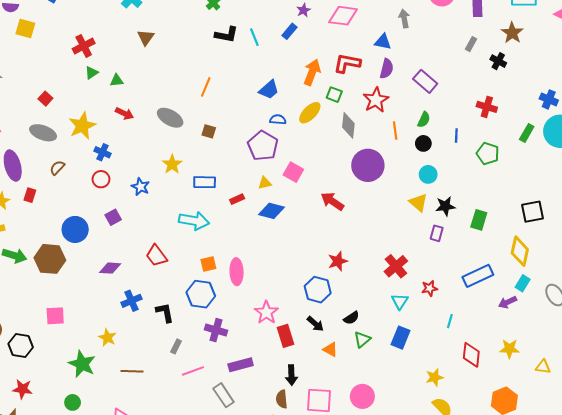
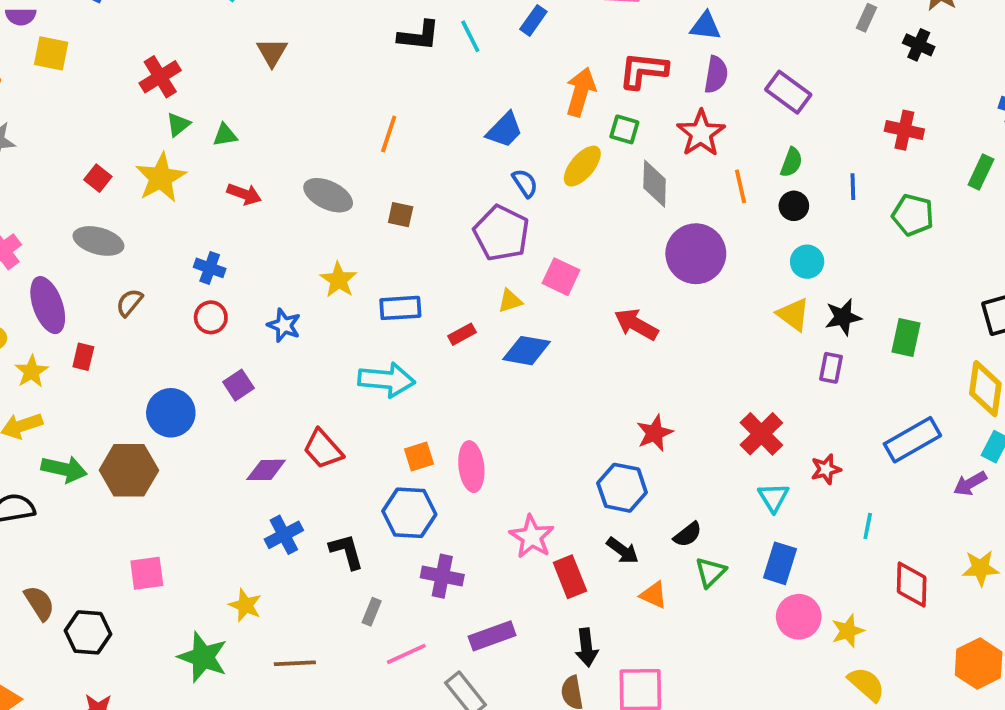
blue semicircle: (278, 120) -> (525, 183), turned 56
yellow star: (82, 126) -> (161, 178), moved
purple diamond: (110, 268) -> (266, 470), moved
pink circle: (362, 396) -> (799, 617), moved

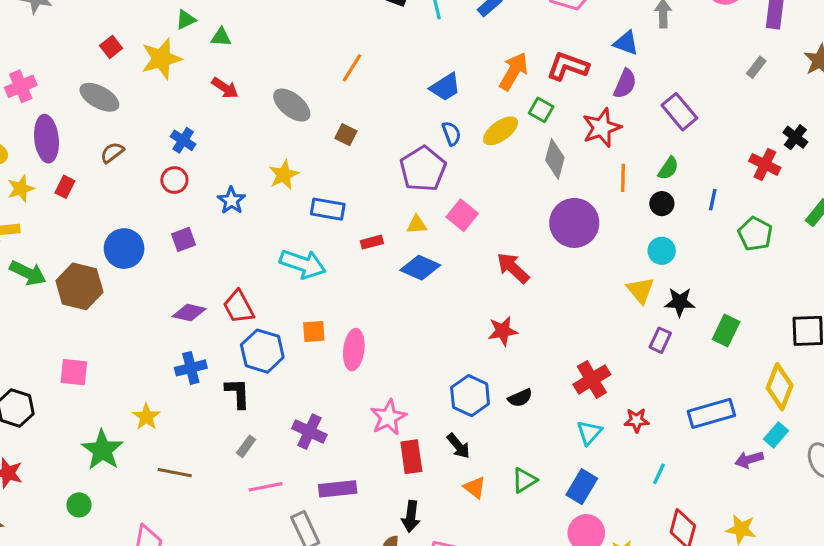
black cross: (919, 45) -> (795, 137), moved
red star: (655, 433) -> (503, 331), moved
blue hexagon: (409, 513) -> (262, 351), moved
black semicircle: (688, 534) -> (520, 398), moved

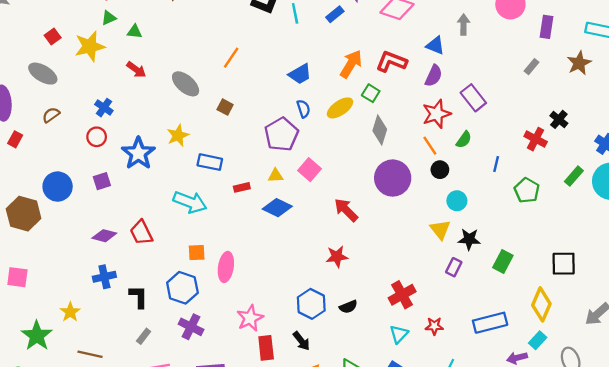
red star: (602, 128) -> (437, 114), moved
orange line: (623, 178) -> (430, 146), turned -36
blue star: (231, 200) -> (138, 153), size x1.6
black circle: (662, 204) -> (440, 170), moved
blue hexagon: (262, 351) -> (182, 288), moved

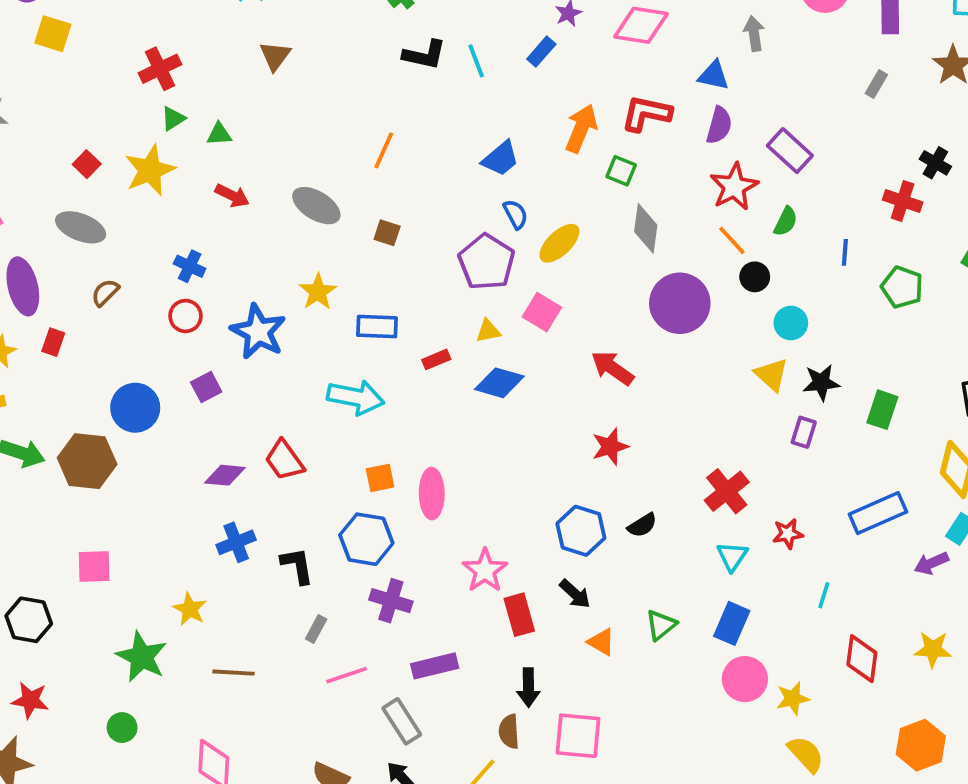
yellow ellipse: (340, 108) -> (559, 243), moved

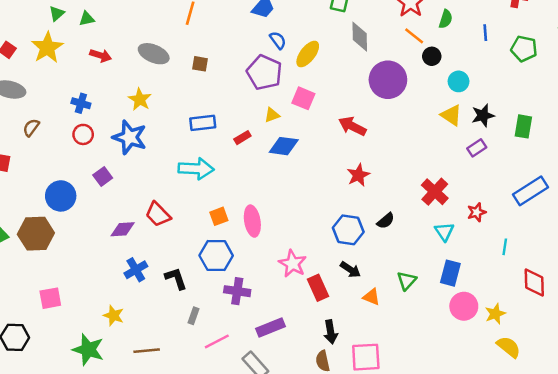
yellow star: (318, 292) -> (140, 99), moved
purple rectangle: (804, 432) -> (477, 148), turned 48

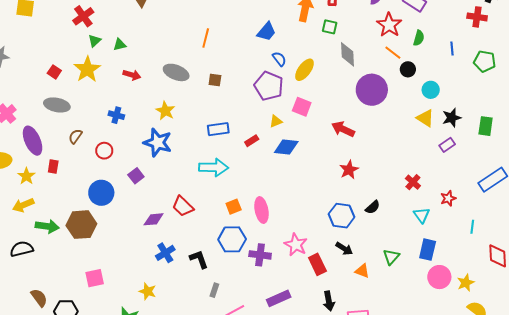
red circle: (83, 134) -> (104, 151), moved
red cross: (435, 192) -> (413, 182), size x0.7
purple cross: (237, 291) -> (260, 255), moved

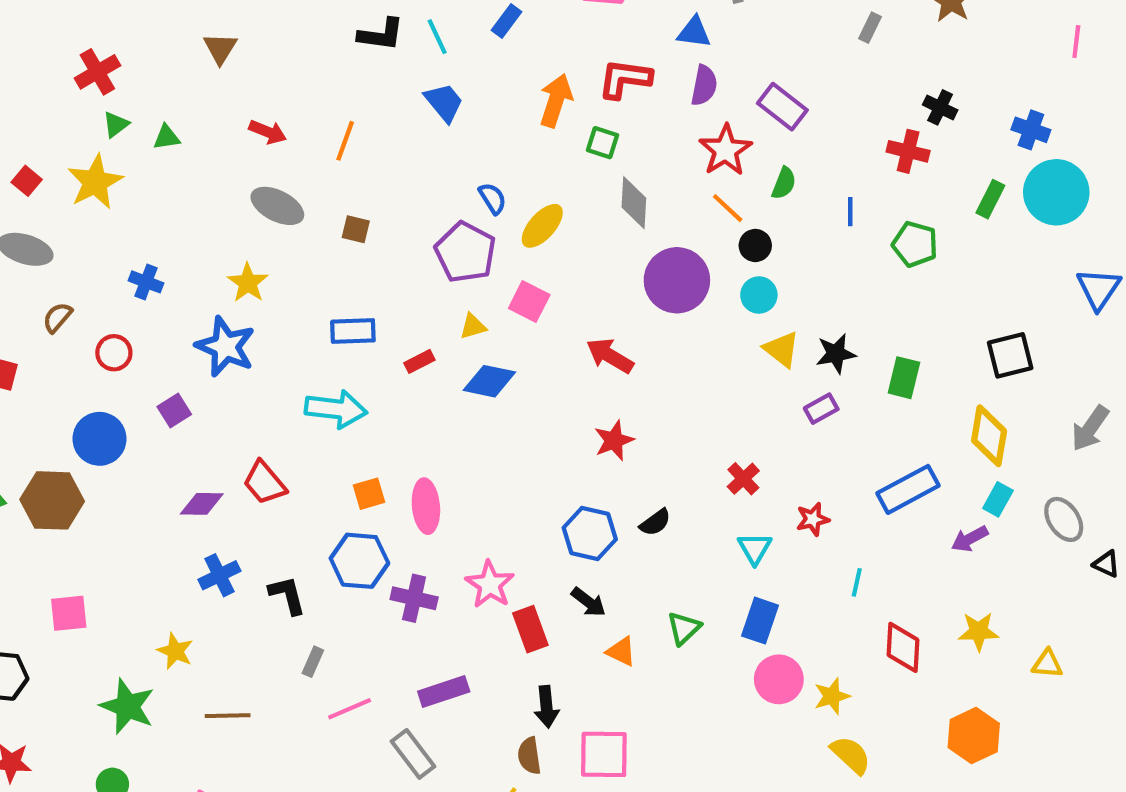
blue trapezoid: (267, 32) -> (444, 102), moved, turned -85
red arrow: (132, 75) -> (268, 132), moved
cyan circle: (431, 90) -> (759, 295), moved

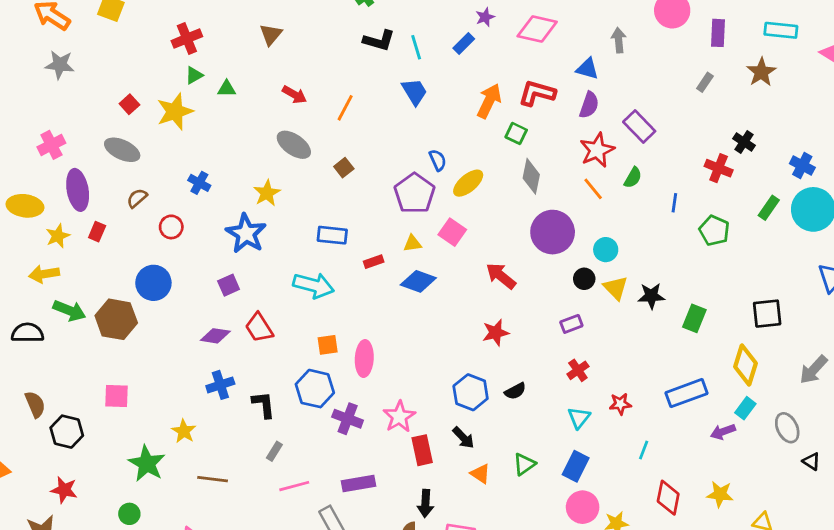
brown square: (356, 229) -> (344, 168), turned 30
black circle: (755, 245) -> (584, 279), moved
purple rectangle: (821, 409) -> (571, 324), moved
purple square: (174, 411) -> (229, 285), moved

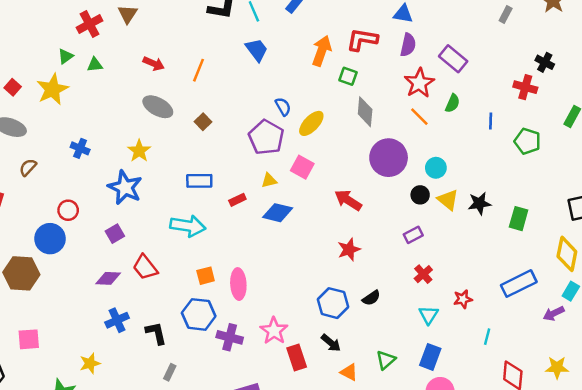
red cross: (187, 39) -> (90, 24), moved
red circle: (171, 227) -> (68, 210), moved
yellow star: (184, 431) -> (90, 363), turned 30

